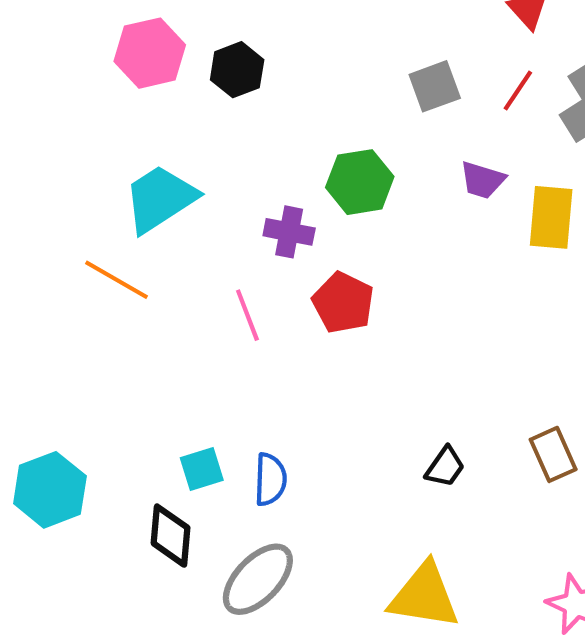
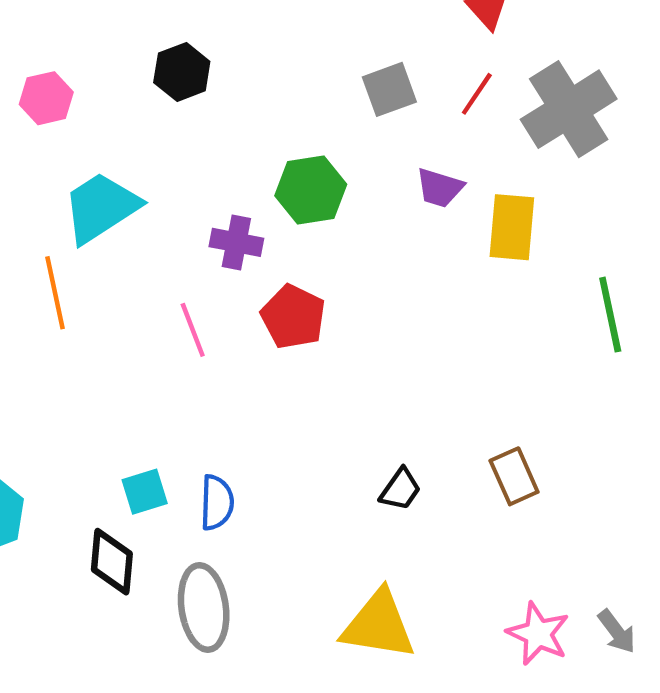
pink hexagon: (150, 53) -> (46, 98), moved, size x0.7
orange line: (116, 280) -> (55, 293), turned 48
gray ellipse: (258, 579) -> (204, 607), turned -52

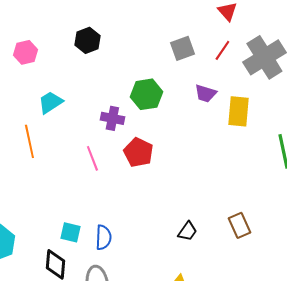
cyan trapezoid: (101, 207) -> (50, 102), size x0.7
cyan square: (145, 492) -> (70, 232), turned 30

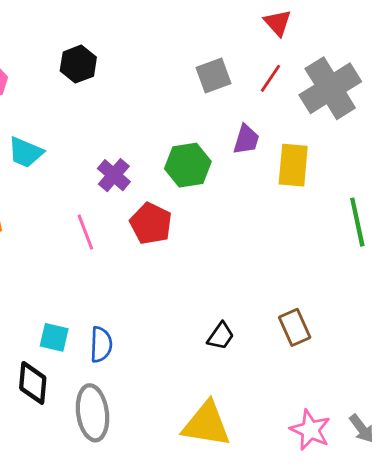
purple trapezoid: (205, 93) -> (246, 140), turned -90
green hexagon: (146, 94) -> (188, 165), moved
cyan trapezoid: (50, 102) -> (26, 152), turned -124
purple cross: (112, 118) -> (114, 175), turned 30

